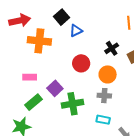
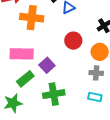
pink rectangle: (30, 77) -> (22, 54), size x1.6
green cross: (73, 104) -> (54, 94), moved

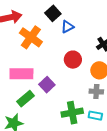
orange cross: (32, 18) -> (31, 37), turned 30
green cross: (54, 94) -> (72, 113), moved

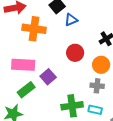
orange cross: (31, 37) -> (34, 29), turned -30

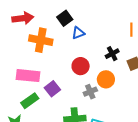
gray cross: (97, 86) -> (90, 92), moved, turned -32

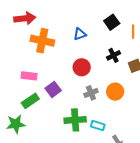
black square: (65, 18) -> (112, 22), moved
pink rectangle: (28, 76) -> (29, 76), size x0.7
orange circle: (106, 79) -> (115, 92), moved

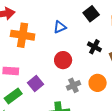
black cross: (114, 55) -> (94, 47), turned -32

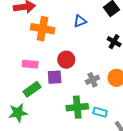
red circle: (63, 60) -> (66, 60), moved
purple square: (35, 83) -> (55, 77), turned 35

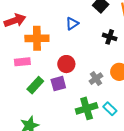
pink rectangle: (30, 64) -> (22, 62), moved
green rectangle: (32, 89) -> (35, 85), moved
cyan rectangle: (100, 112) -> (110, 109), turned 40

